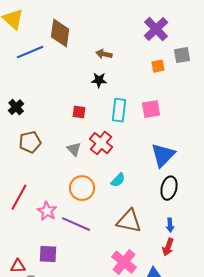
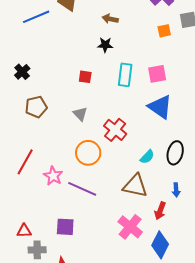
red cross: (101, 143) -> (115, 130), moved
blue triangle: (163, 155) -> (160, 107), moved, turned -40
cyan semicircle: (118, 180) -> (147, 157), moved
red arrow: (168, 247) -> (160, 211), moved
purple square: (48, 254) -> (65, 227), moved

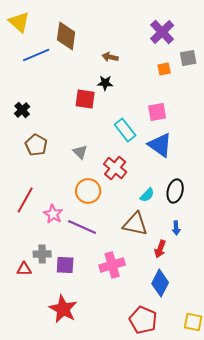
cyan rectangle: (125, 75) -> (125, 130), moved, turned -45
red square: (85, 77) -> (85, 99), moved, size x1.5
brown pentagon: (36, 107) -> (36, 145), turned -30
pink cross: (130, 227) -> (112, 265), moved, turned 35
gray cross: (37, 250) -> (42, 254), moved

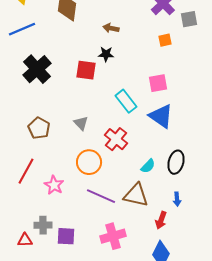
blue line: (36, 55) -> (22, 29), moved
gray square: (188, 58) -> (189, 19), moved
black cross: (22, 110) -> (37, 69), moved, size x1.8
brown pentagon: (36, 145) -> (39, 128), moved
purple line: (82, 227) -> (101, 196), moved

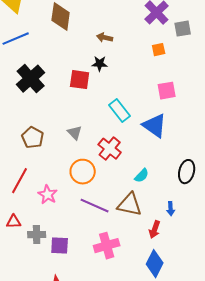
pink square: (158, 83) -> (167, 91), moved
black ellipse: (176, 162) -> (187, 172), moved
red triangle: (25, 240) -> (14, 222), moved

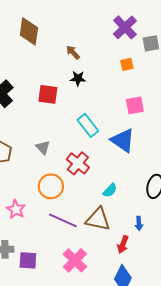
brown arrow: (105, 38) -> (73, 52), turned 35
black star: (100, 64) -> (78, 78), moved
pink cross: (107, 246) -> (75, 260), turned -30

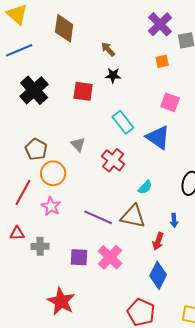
pink square: (135, 105) -> (170, 102), turned 30
orange circle: (51, 186) -> (53, 173), moved
purple square: (28, 260) -> (79, 257), moved

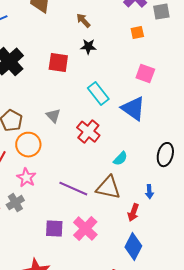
gray cross: (40, 246) -> (15, 203), moved, turned -30

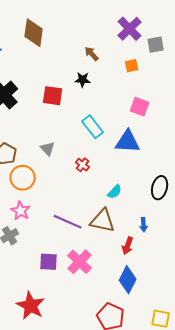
brown arrow: (83, 21) -> (92, 54), moved
blue triangle: (133, 109) -> (128, 142), turned -32
red cross: (88, 132) -> (83, 165), size x0.6

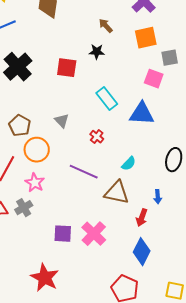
gray square: (156, 45) -> (170, 58), moved
orange square: (132, 66) -> (146, 38), size x1.6
purple line: (68, 222) -> (84, 172), moved

